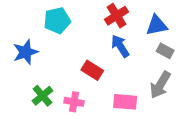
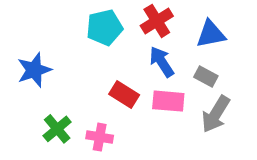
cyan pentagon: (57, 20) -> (104, 27), moved
gray rectangle: (165, 51) -> (206, 77), moved
pink rectangle: (125, 102) -> (168, 101), moved

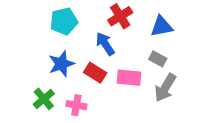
cyan pentagon: (104, 27) -> (64, 21), moved
blue arrow: (162, 62) -> (105, 44), moved
blue star: (34, 70) -> (61, 64), moved

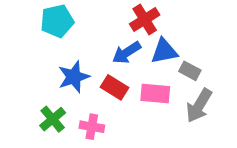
cyan pentagon: (64, 21) -> (57, 21), moved
blue triangle: (161, 26) -> (164, 51), moved
blue arrow: (105, 44) -> (127, 53), turned -90

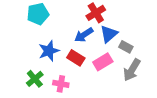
blue triangle: (164, 51) -> (109, 34), turned -30
pink rectangle: (155, 93) -> (103, 62), turned -36

